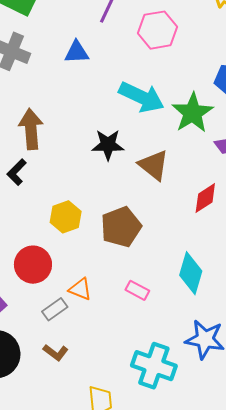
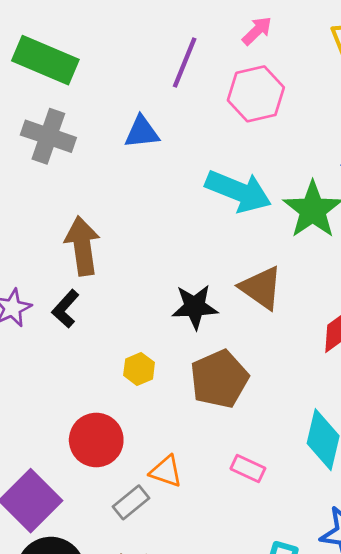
black star: (108, 145) -> (195, 307), moved
yellow hexagon: (66, 217) -> (139, 369), size x0.7

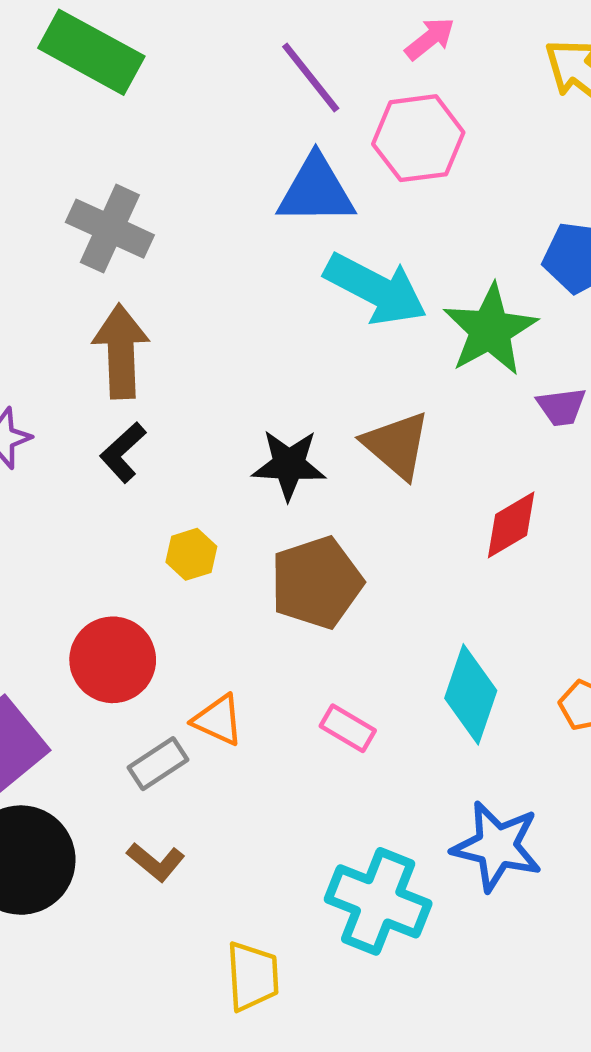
purple line: (185, 63) -> (311, 78), turned -66
blue triangle: (142, 132) -> (316, 191), moved, size x1.4
gray cross: (48, 136) -> (110, 229), moved
black L-shape: (65, 309) -> (123, 452), moved

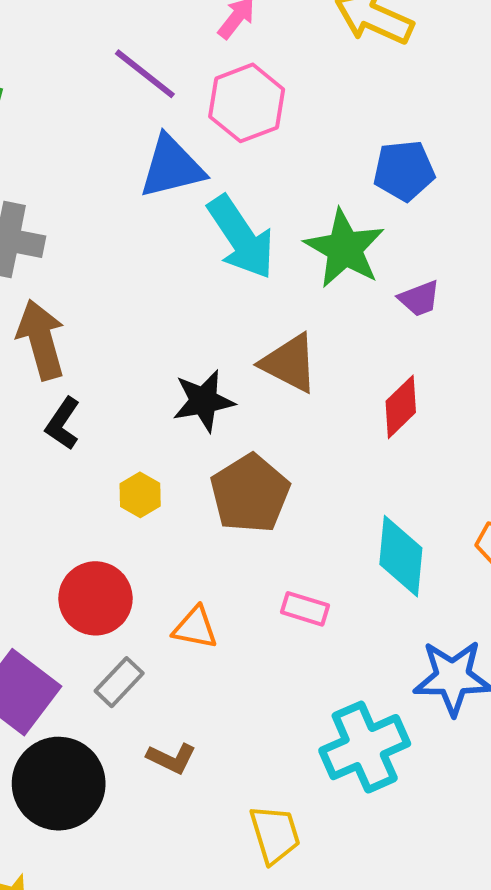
cyan arrow: (376, 289) -> (241, 237), turned 42
gray rectangle: (158, 764) -> (119, 682), moved
cyan cross: (378, 901) -> (365, 747), turned -32

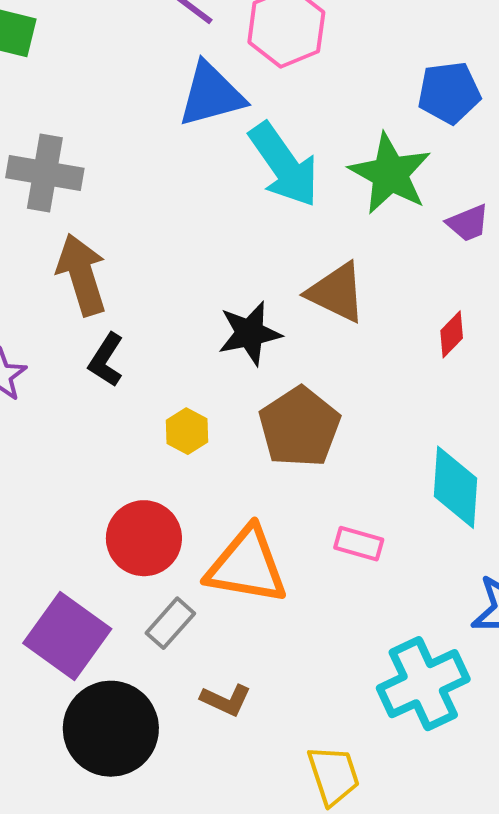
red diamond: (401, 407) -> (452, 334), size x0.7
orange triangle: (195, 628) -> (247, 566), size x1.8

